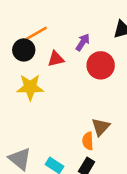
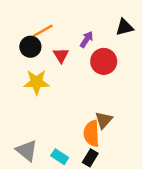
red triangle: (56, 59) -> (61, 55), turned -49
orange semicircle: (88, 141) -> (91, 133), size x1.5

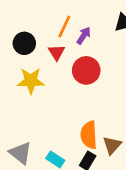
orange line: (43, 31) -> (64, 27), moved, turned -35
red circle: (104, 61) -> (86, 70), moved
brown triangle: (104, 120) -> (112, 145), moved

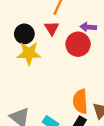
purple arrow: (84, 36) -> (88, 27), moved, turned -119
black circle: (24, 43) -> (24, 34), moved

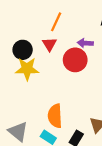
orange semicircle: (80, 101) -> (55, 116), moved

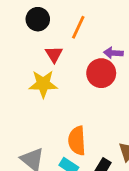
red triangle: (49, 44) -> (54, 54), moved
black circle: (23, 50) -> (38, 19), moved

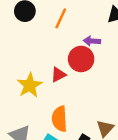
red triangle: (54, 54) -> (58, 75), moved, turned 35
yellow star: (43, 84) -> (30, 85), moved, turned -30

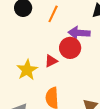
purple arrow: (92, 41) -> (79, 33), size x1.5

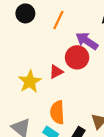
purple arrow: (79, 33) -> (87, 41), turned 30

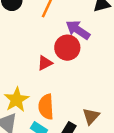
yellow star: (30, 82) -> (16, 100), moved

